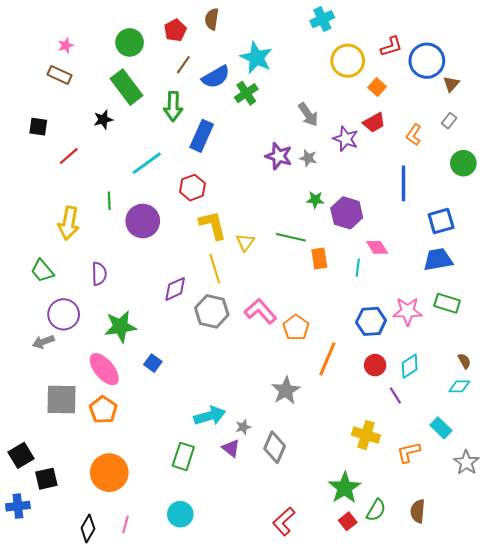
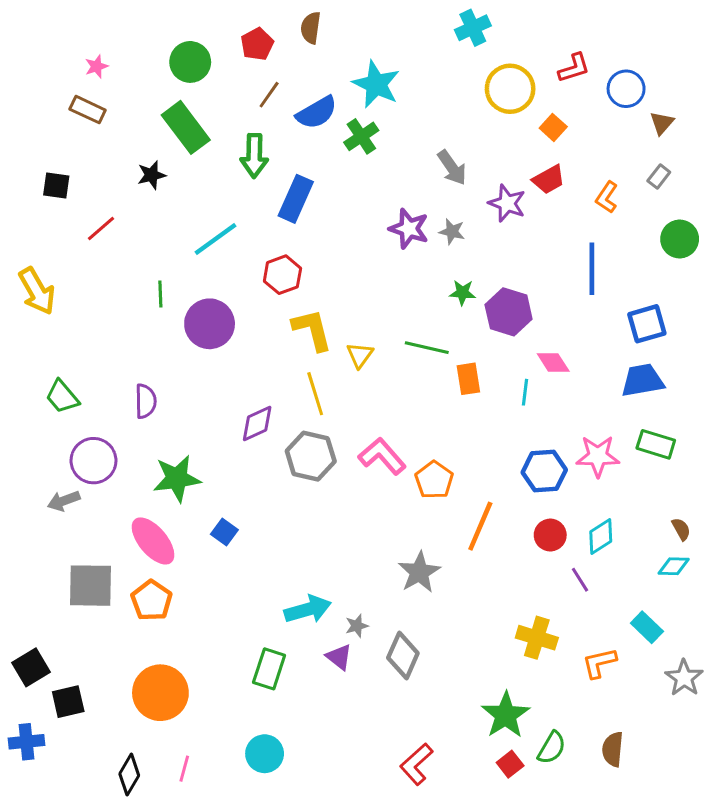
blue circle: (427, 61) -> (626, 89), size x0.7
yellow arrow: (69, 223) -> (37, 291), moved, turned -40

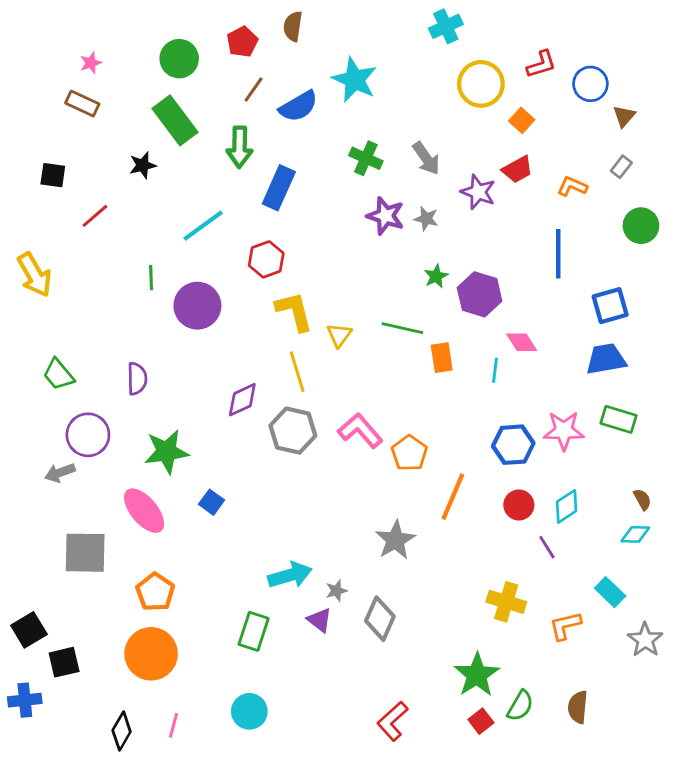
green cross: (361, 136) -> (366, 158), moved, turned -32
orange L-shape: (607, 197) -> (572, 186), turned 80
green star: (462, 293) -> (436, 276), turned -30
orange pentagon: (152, 600) -> (155, 592), moved

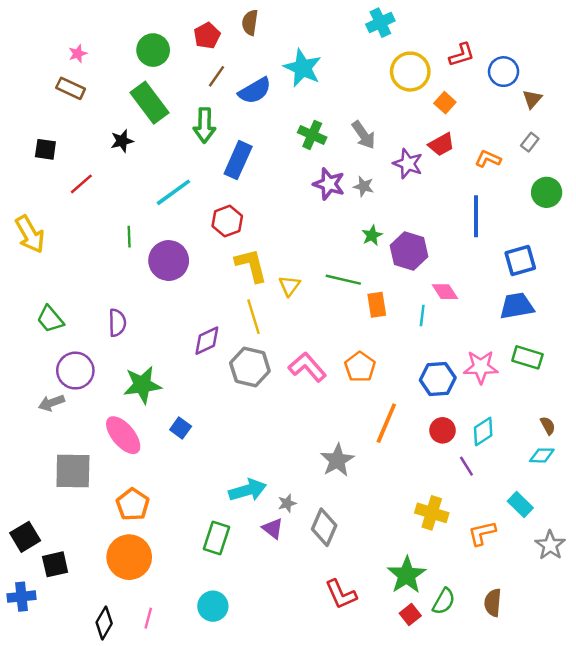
orange pentagon: (409, 453) -> (360, 367), moved
red L-shape: (393, 721) -> (341, 594), moved, turned -72

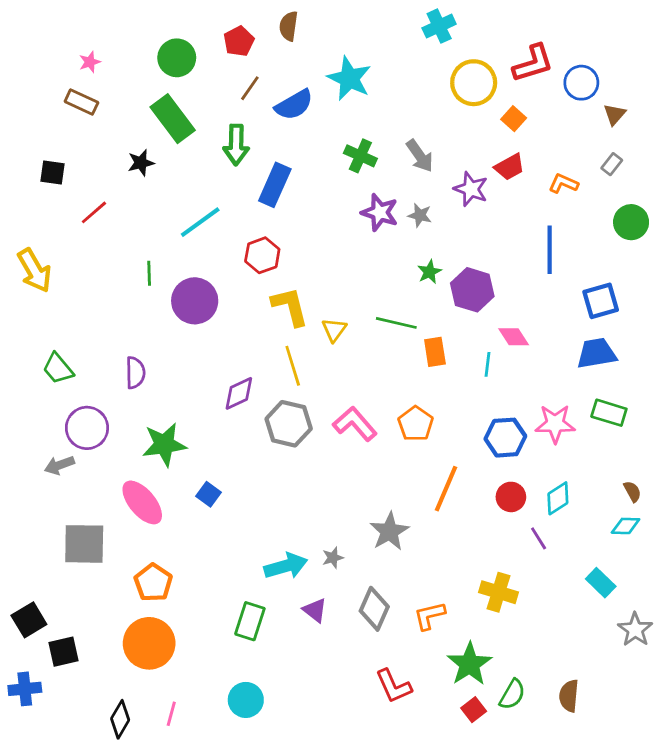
red L-shape: (462, 55) -> (533, 63), size x1.4
gray star: (287, 503) -> (333, 558), moved
orange L-shape: (482, 533) -> (429, 616), moved

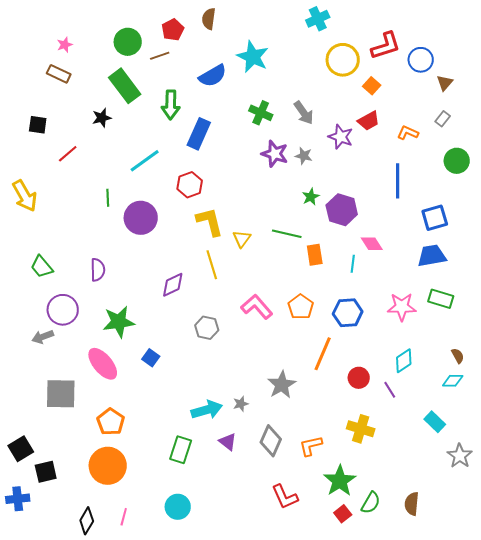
brown line: (250, 88) -> (160, 56), moved, turned 36
gray hexagon: (289, 424) -> (207, 328), moved, size x0.7
blue hexagon: (505, 438) -> (348, 313), moved
red circle: (511, 497) -> (359, 378), moved

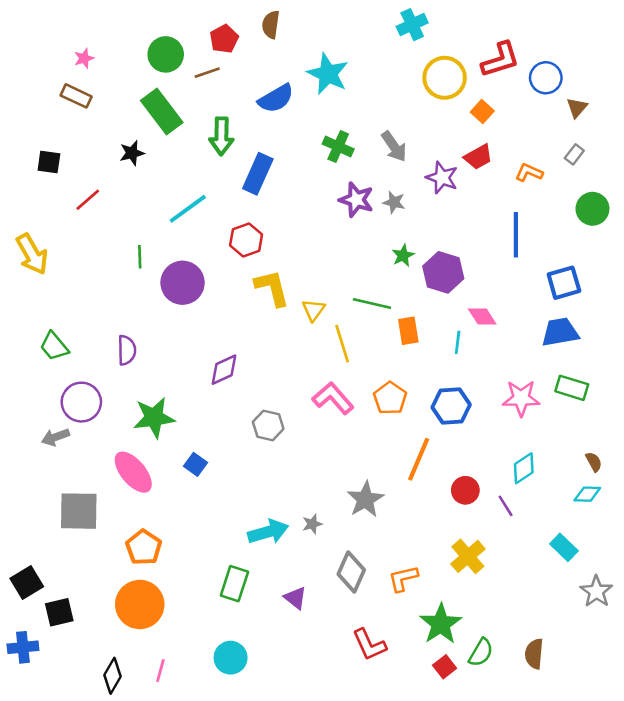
yellow line: (212, 265) -> (342, 344), moved
yellow cross: (361, 429) -> (468, 556), turned 32
purple triangle: (228, 442) -> (295, 598), moved

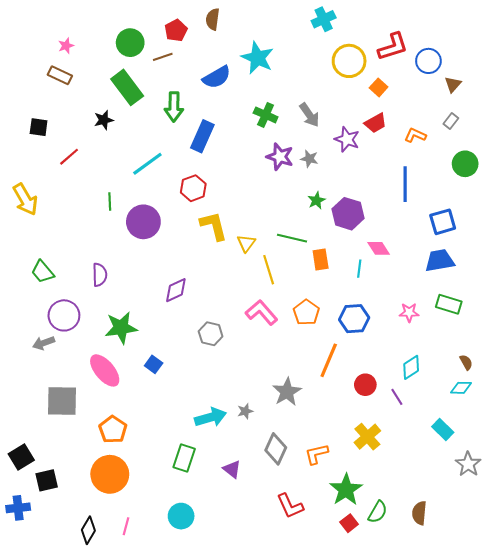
pink star: (521, 398) -> (409, 312), size x0.7

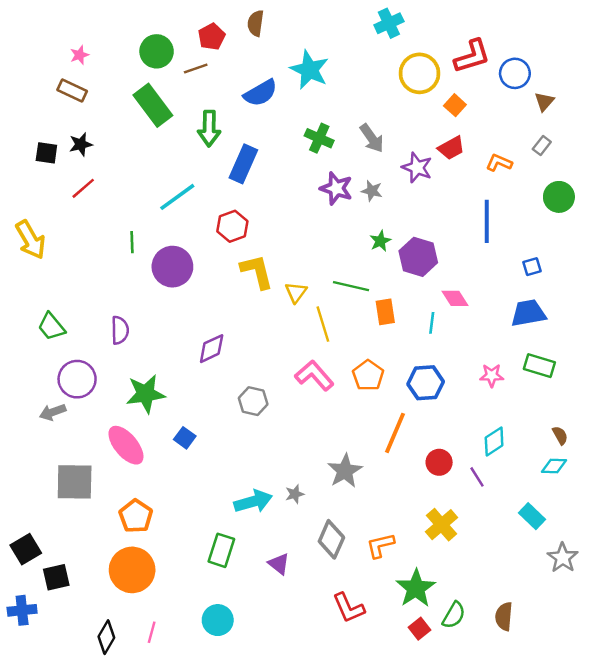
black star: (104, 120) -> (81, 144), moved
blue square: (443, 222) -> (532, 267), size x0.6

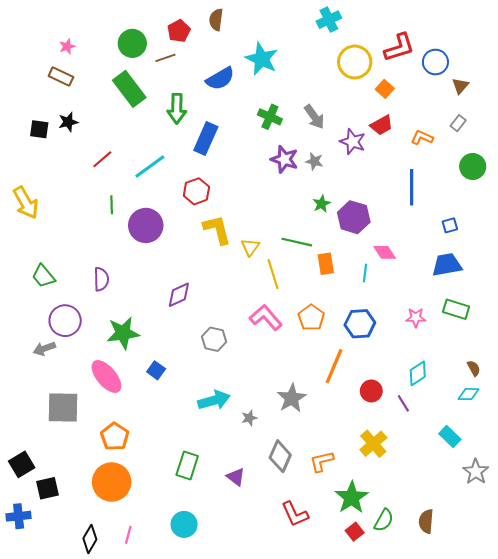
red line: (83, 188) -> (102, 159), moved
cyan arrow: (253, 501) -> (214, 400), moved

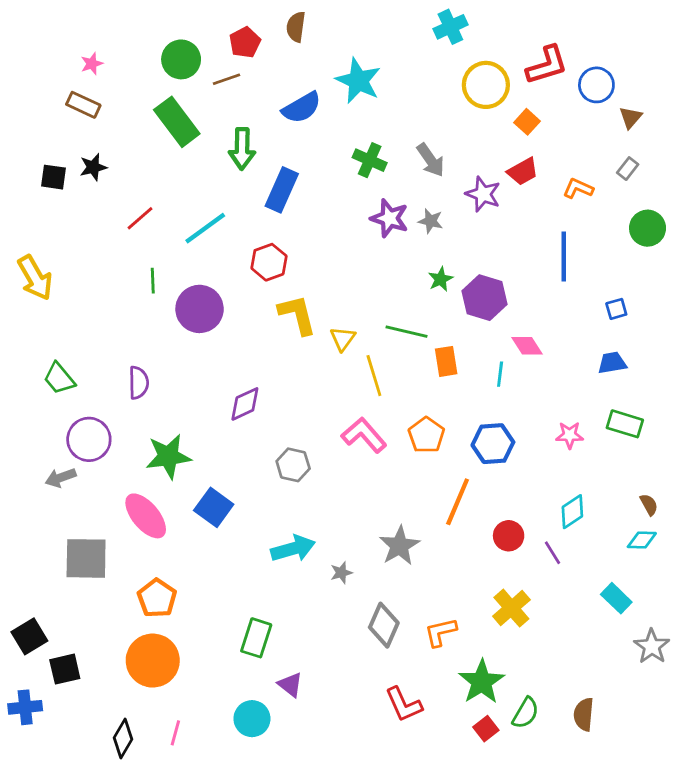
blue trapezoid: (447, 265) -> (612, 363), size x0.7
blue square: (156, 370) -> (214, 507), size x1.5
purple triangle: (236, 477) -> (290, 685), moved

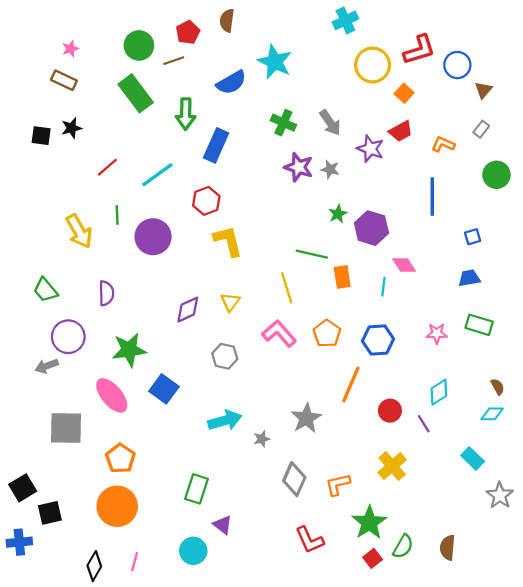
yellow arrow: (35, 278) -> (79, 231), moved
yellow triangle: (343, 339) -> (230, 302), moved

